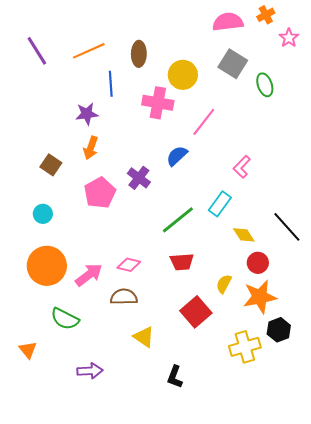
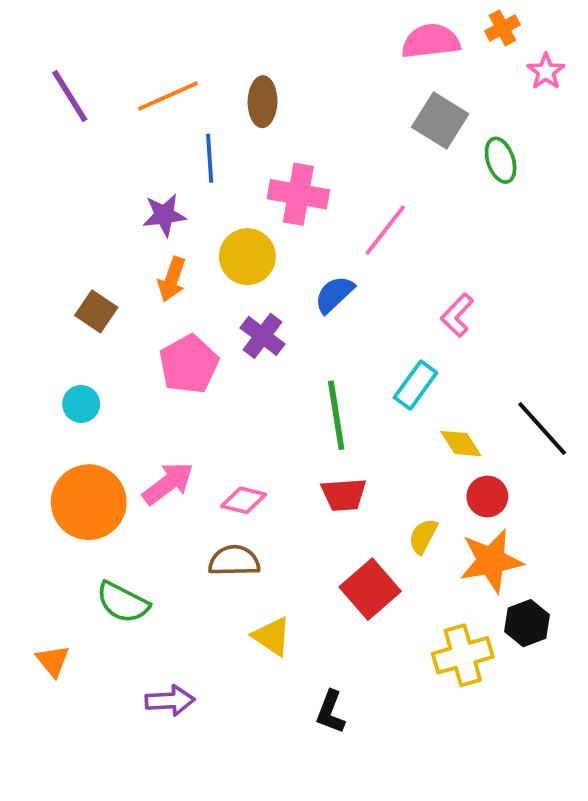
yellow circle: (183, 75) -> (247, 257), moved
green line: (178, 220) -> (336, 415), turned -60
pink arrow: (89, 275) -> (168, 483), moved

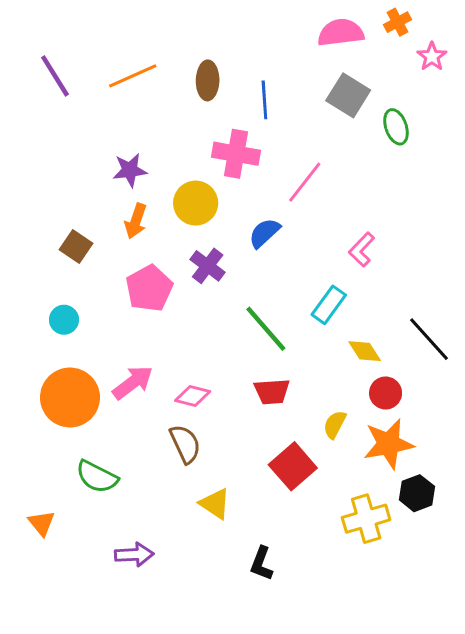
blue line: (210, 158) -> (264, 100), moved
green line: (336, 415) -> (266, 329), turned -32
brown semicircle: (234, 561) -> (185, 444), turned 66

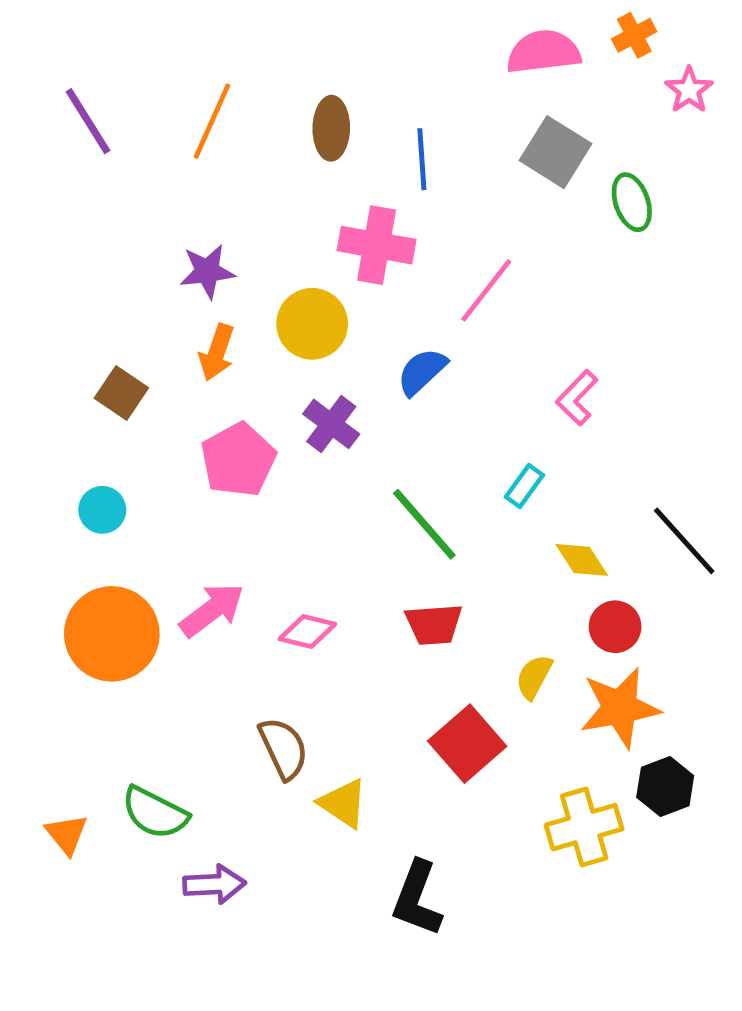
orange line: (133, 76) -> (212, 121), turned -42
cyan rectangle: (329, 305) -> (524, 486), size x0.7
brown semicircle: (185, 444) -> (284, 748), moved
green semicircle: (97, 477) -> (155, 813), moved
black L-shape: (261, 564) -> (417, 899), size x1.4

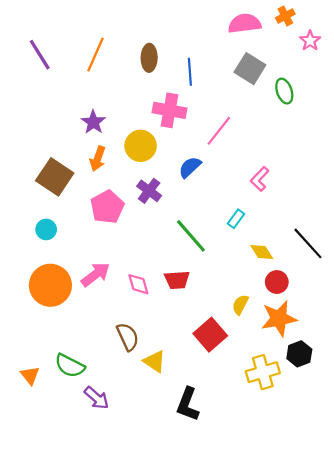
purple star: (207, 271) -> (93, 122), turned -30
brown square: (121, 393) -> (55, 177), size x1.6
red trapezoid: (434, 624) -> (177, 280), moved
pink diamond: (307, 631) -> (138, 284), turned 60
purple arrow: (214, 884) -> (97, 398), turned 44

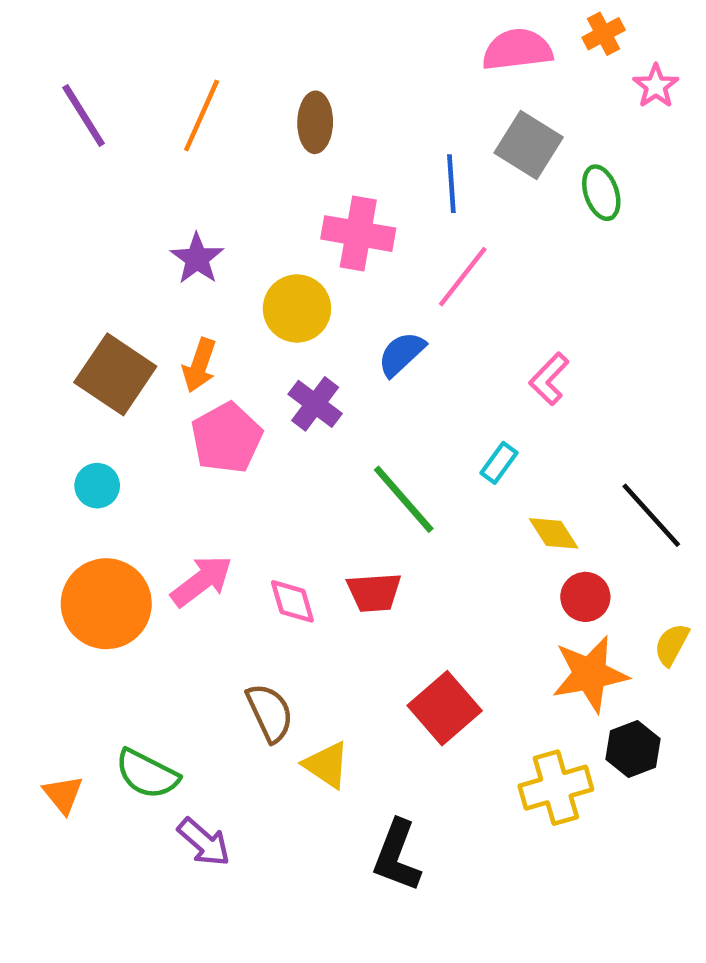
blue line: (190, 72) -> (451, 184), moved
orange arrow: (98, 159) -> (199, 365), moved
yellow semicircle: (240, 305) -> (672, 645), moved

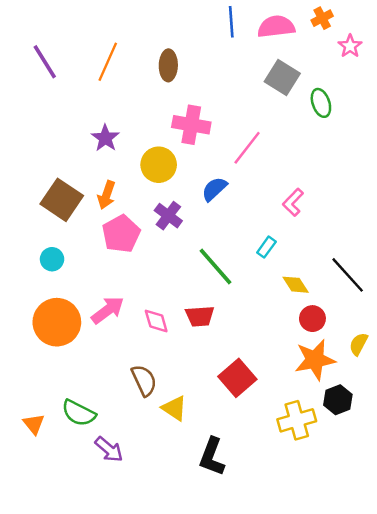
blue line: (451, 184) -> (231, 22), moved

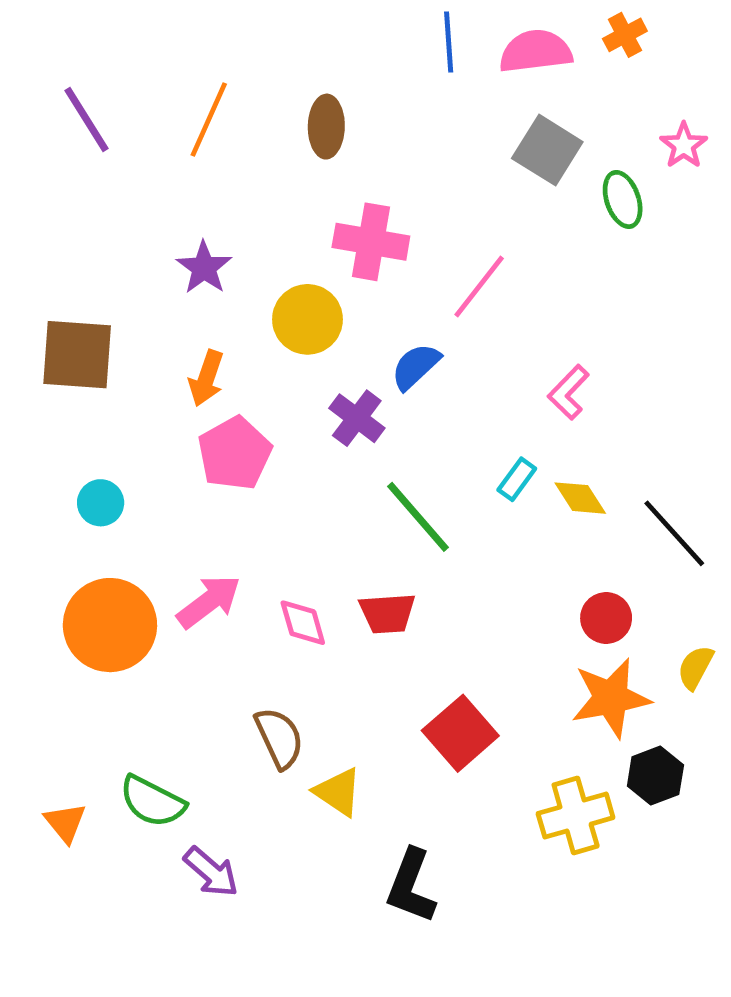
pink star: (350, 46) -> (684, 145), moved
brown square: (62, 200) -> (77, 355), moved, turned -30
purple cross: (168, 216) -> (357, 418), moved
yellow diamond: (296, 285) -> (580, 498), moved

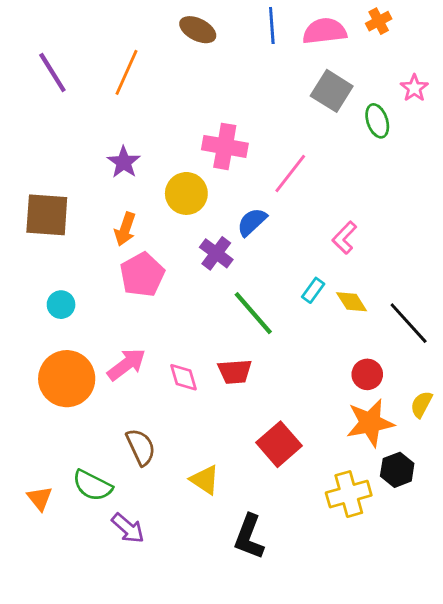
brown ellipse: (326, 127) -> (198, 30), moved, turned -64
brown semicircle: (279, 738) -> (141, 447), moved

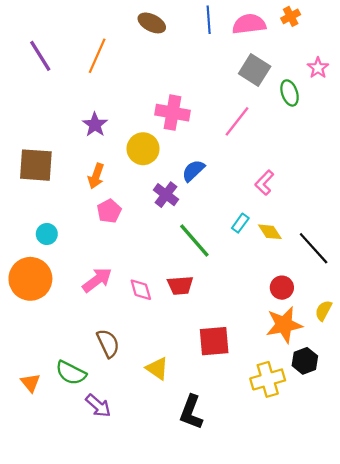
pink line: (290, 174) -> (237, 121), moved
pink pentagon: (142, 275) -> (109, 211), size x0.7
orange circle: (67, 379) -> (30, 279), moved
red square: (279, 444) -> (214, 341), turned 36

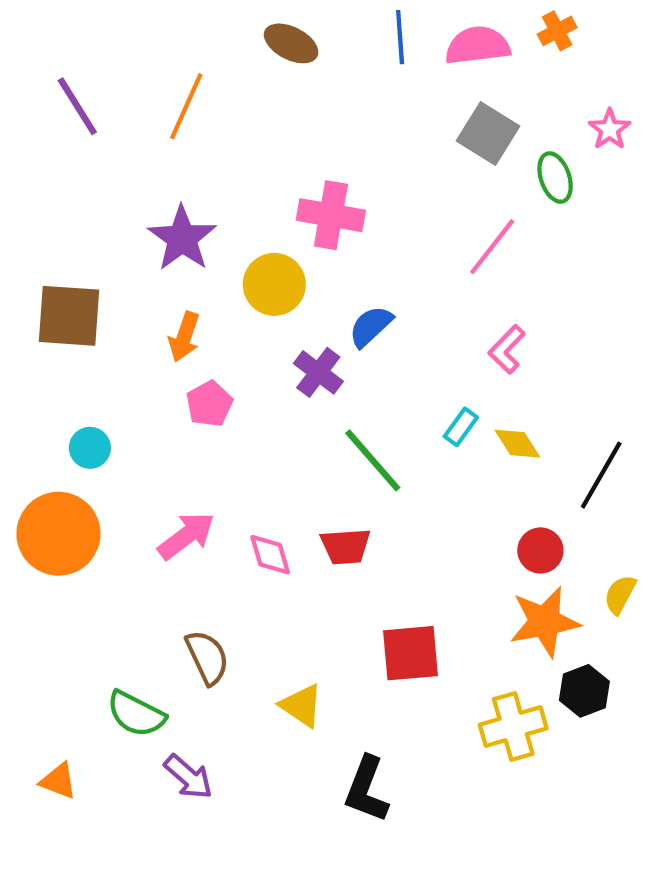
pink line: (237, 121) -> (492, 247), moved
purple star: (95, 125) -> (182, 238), size x1.4
black line: (314, 248) -> (601, 475), turned 72
orange triangle: (30, 383) -> (58, 781), moved, turned -30

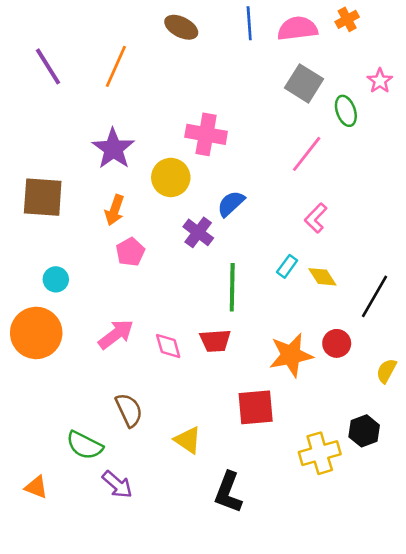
green line: (373, 460) -> (232, 287), turned 42
orange star: (545, 622) -> (291, 355), moved

